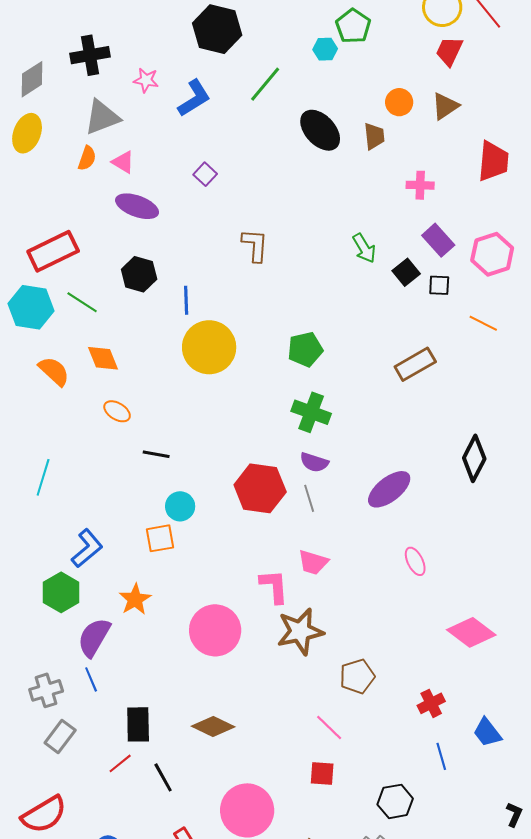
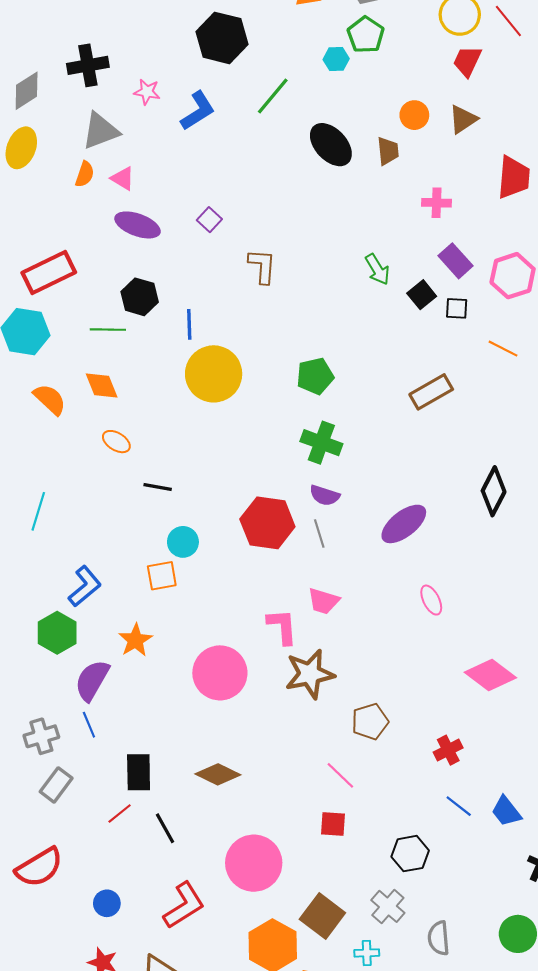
purple square: (205, 174) -> (209, 220), moved
green line: (82, 302) -> (108, 330), moved, turned -32
blue trapezoid: (487, 732) -> (506, 811), moved
blue line: (441, 756) -> (459, 806), turned -36

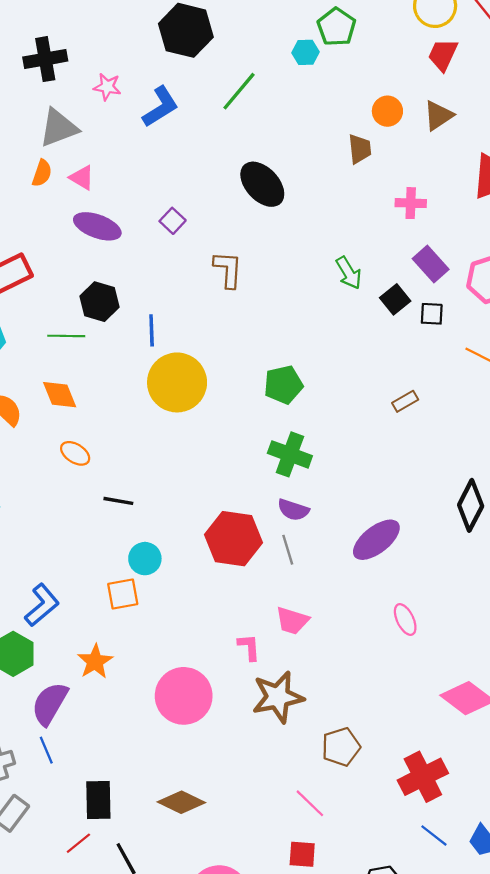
black ellipse: (331, 145) -> (262, 184), moved
brown rectangle: (431, 392) -> (405, 401), size x0.6
pink L-shape: (282, 626) -> (249, 647), size x0.7
red cross: (448, 750) -> (423, 777), size x1.6

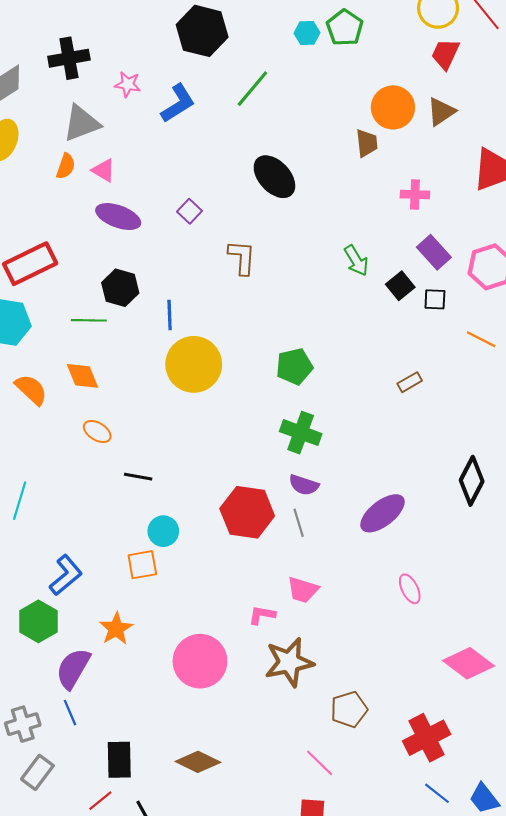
cyan hexagon: (305, 52) -> (307, 33), moved
orange circle: (387, 111) -> (393, 107), size x1.5
pink L-shape: (249, 647) -> (262, 615), turned -76

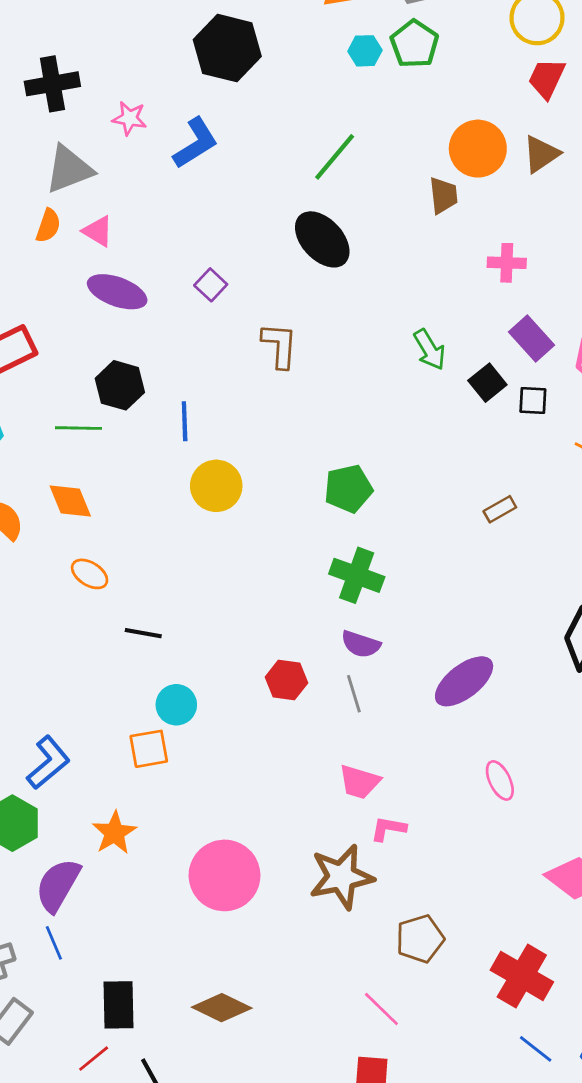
green line: (252, 89) -> (335, 157), moved
yellow circle: (194, 364) -> (216, 486), size x0.7
red hexagon: (247, 512) -> (286, 680), size x0.6
pink L-shape: (262, 615) -> (388, 829), moved
red cross: (427, 738) -> (522, 976), turned -33

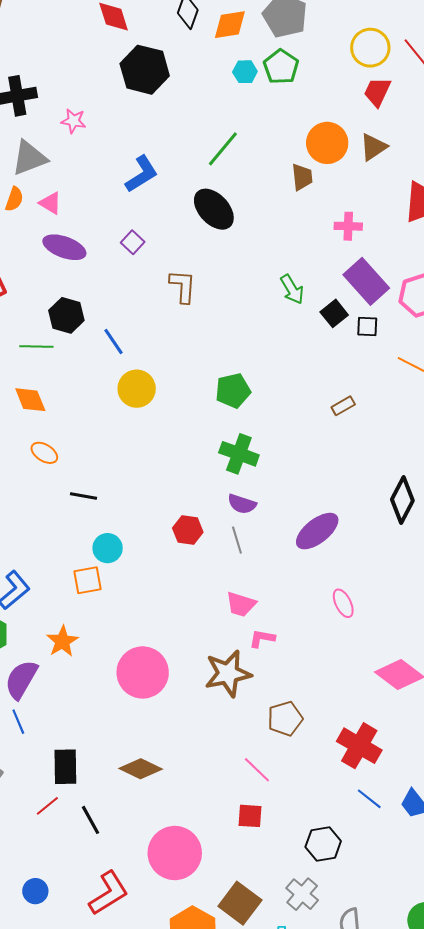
blue L-shape: (196, 143) -> (142, 174), moved
purple rectangle: (531, 339) -> (366, 281), size x1.4
blue line: (185, 421) -> (114, 342), turned -32

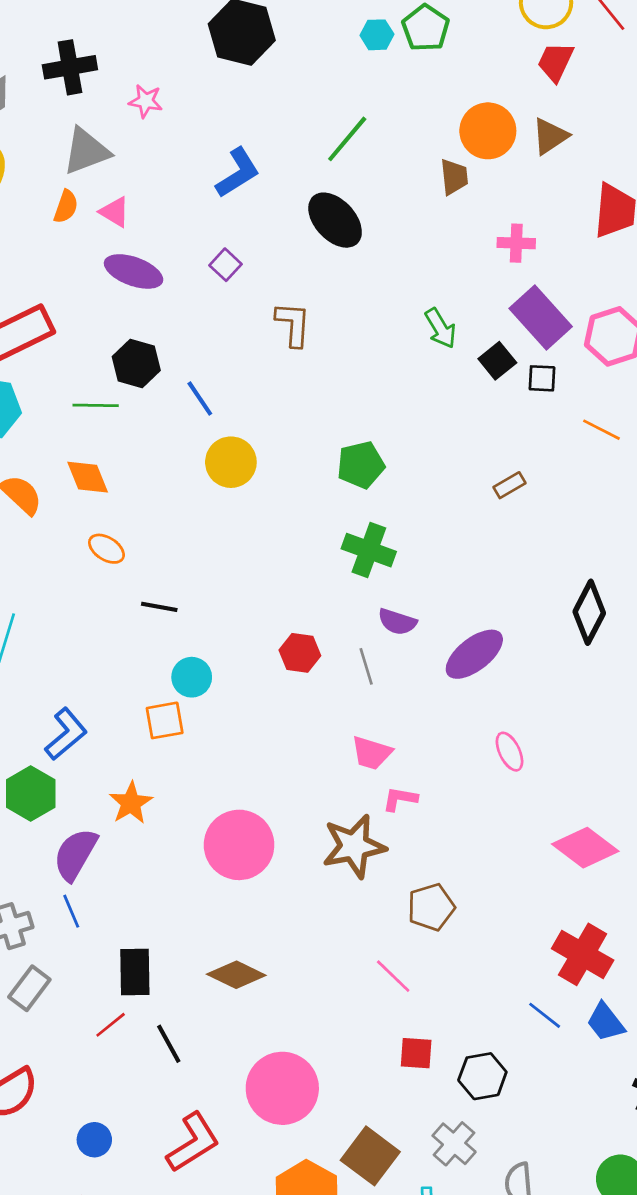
purple semicircle: (242, 504) -> (397, 622), moved
red cross: (359, 746) -> (583, 954), moved
red square: (250, 816) -> (416, 1053), moved

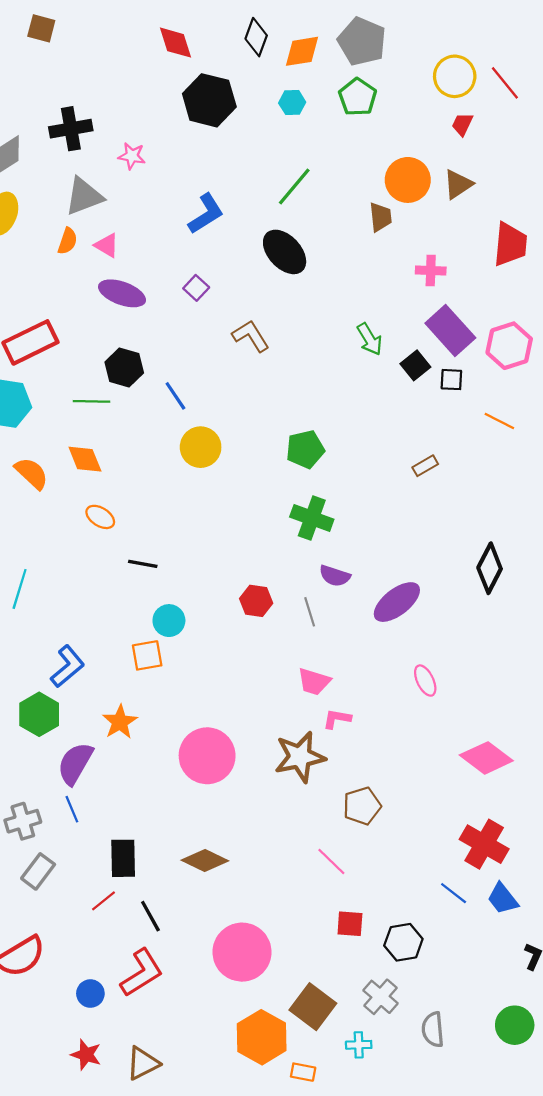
cyan hexagon: (377, 35) -> (292, 103), moved
red trapezoid: (555, 62) -> (462, 124), size x0.7
brown L-shape: (293, 324) -> (251, 336), turned -36
red L-shape: (193, 1142) -> (142, 973), moved

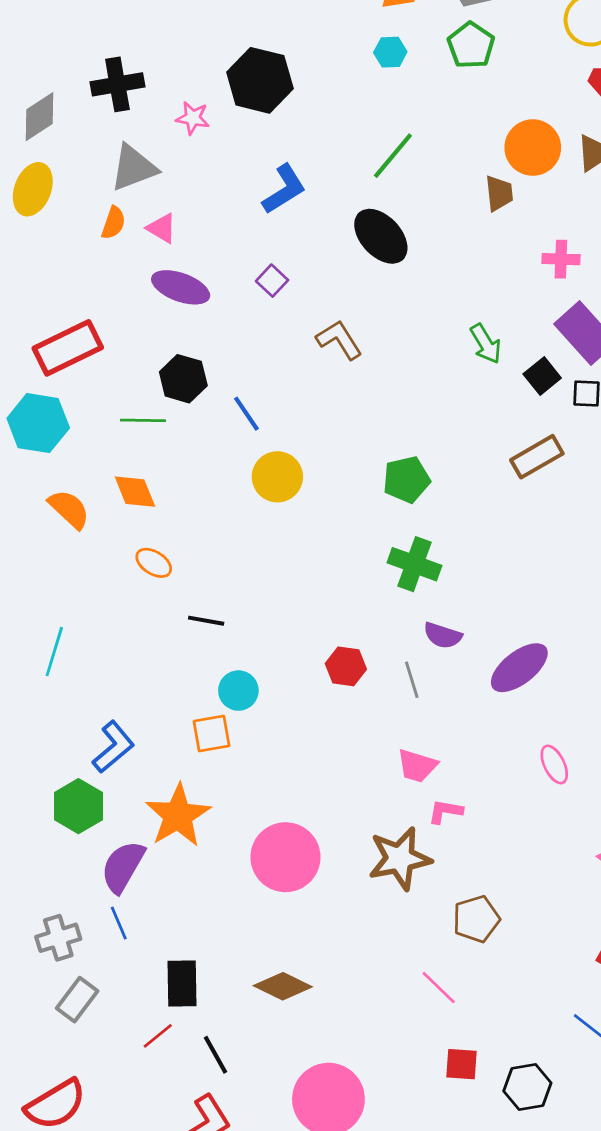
black hexagon: (209, 100) -> (260, 80), moved
brown rectangle: (425, 466) -> (537, 457), moved, size x1.6
orange star: (120, 722) -> (178, 816), size x1.5

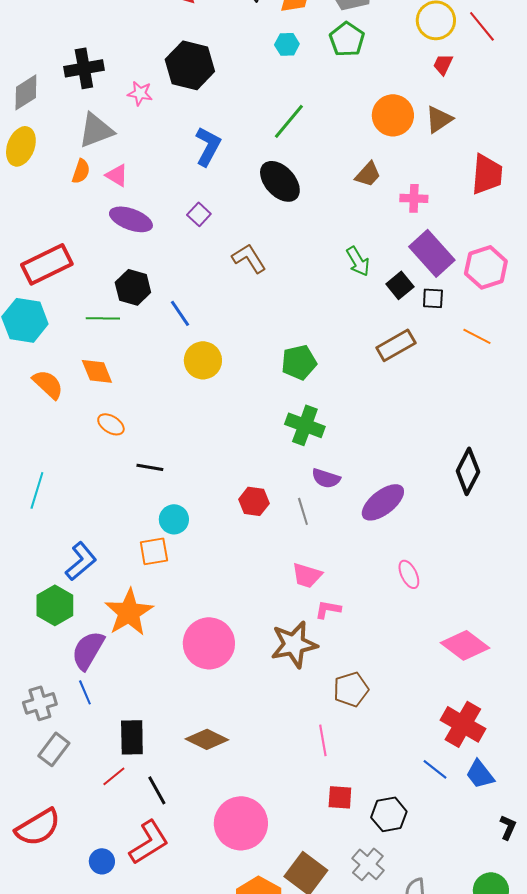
blue L-shape: (284, 189) -> (208, 146), turned -30
brown trapezoid: (499, 193) -> (368, 174), moved, turned 48
pink line: (439, 988) -> (323, 740), turned 36

